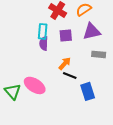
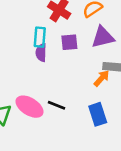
orange arrow: (65, 63) -> (102, 78), moved
black line: (70, 75) -> (57, 105), moved

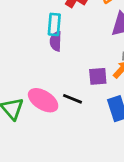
purple square: (69, 42) -> (98, 76), moved

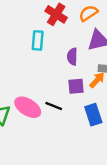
purple semicircle: (56, 41) -> (72, 57), moved

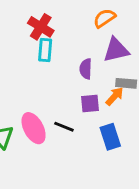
red cross: (56, 14) -> (41, 27), moved
pink ellipse: (28, 107) -> (34, 128), turned 30

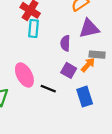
purple square: (90, 104) -> (69, 70), turned 35
pink ellipse: (34, 128) -> (24, 75), moved

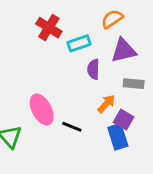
cyan rectangle: (33, 28) -> (79, 43), moved, turned 66
orange arrow: (88, 65) -> (106, 104), moved
purple square: (69, 70) -> (124, 120), moved

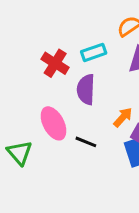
red cross: (49, 28) -> (55, 63), moved
purple semicircle: (93, 69) -> (86, 89), moved, size x1.4

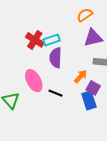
cyan rectangle: (94, 52) -> (51, 40), moved

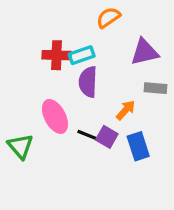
orange semicircle: (85, 15) -> (108, 17), moved
red cross: (35, 40) -> (57, 55), turned -30
purple square: (93, 88) -> (107, 137), moved

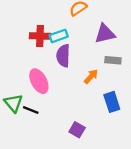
black line: (88, 135) -> (31, 110), moved
purple square: (107, 137) -> (77, 130), moved
blue rectangle: (138, 146) -> (112, 102), moved

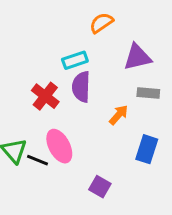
red cross: (40, 36) -> (45, 96), moved, turned 36
pink ellipse: (39, 81) -> (59, 146), moved
blue rectangle: (112, 102) -> (147, 149), turned 36

